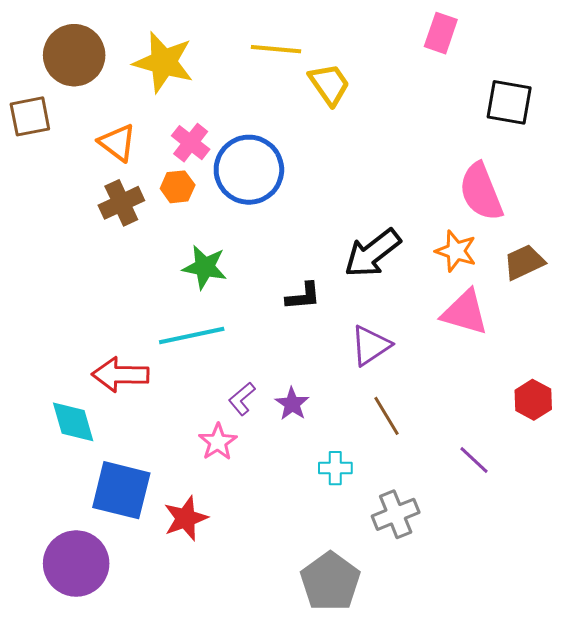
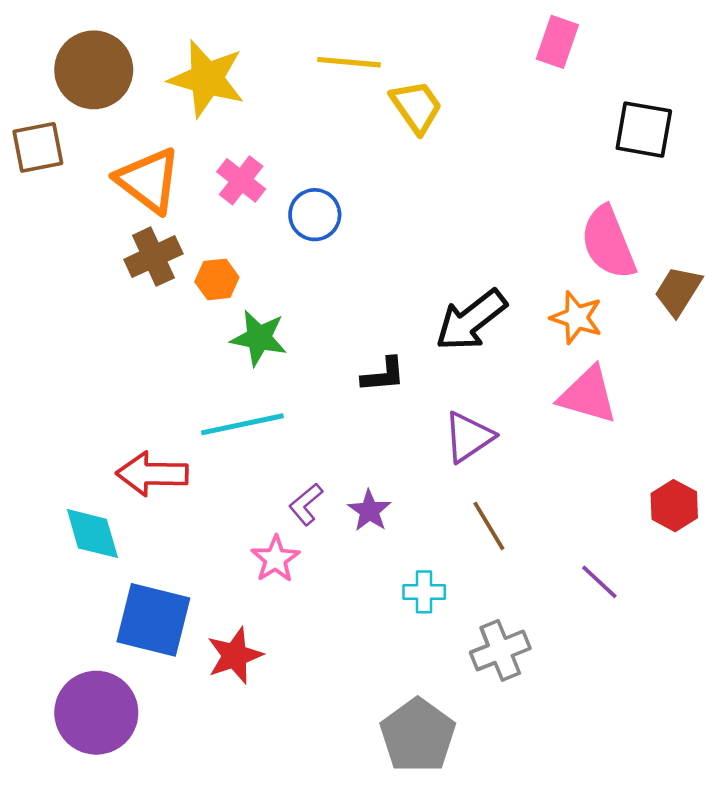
orange triangle: (117, 143) -> (148, 180), size x1.4
blue circle: (249, 170) -> (315, 215), size x0.6
orange hexagon: (178, 187) -> (217, 279), moved
brown trapezoid: (524, 262) -> (678, 291), moved, turned -33

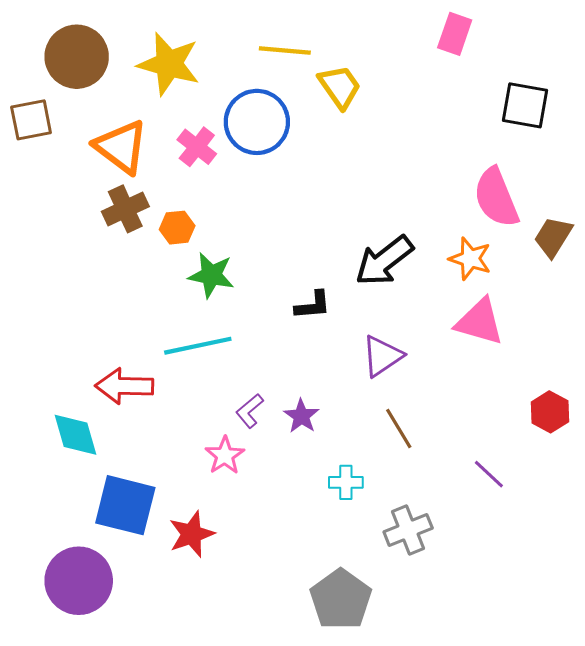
blue circle: (315, 215) -> (257, 122), moved, size x1.5

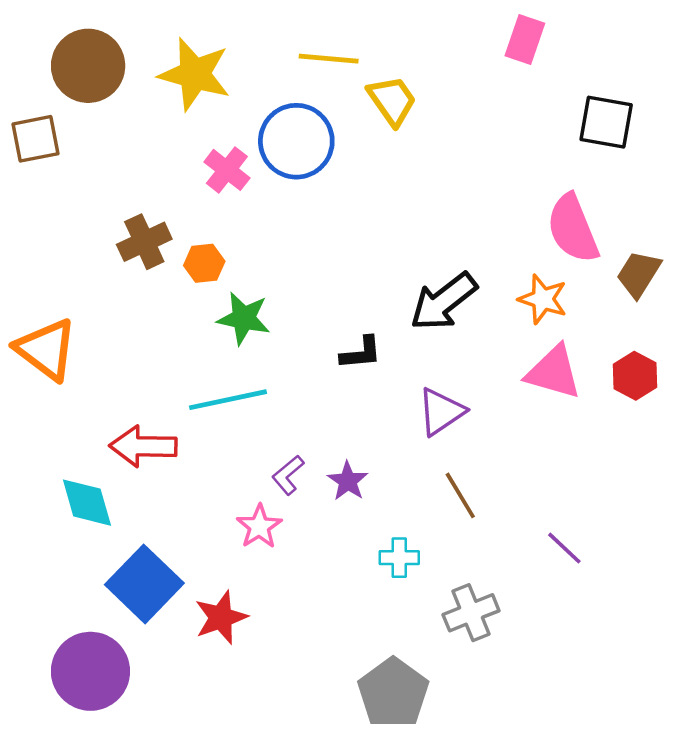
orange triangle: (121, 147) -> (46, 349), moved
red hexagon: (550, 412) -> (635, 376), moved
blue square: (125, 505) -> (144, 584), turned 30

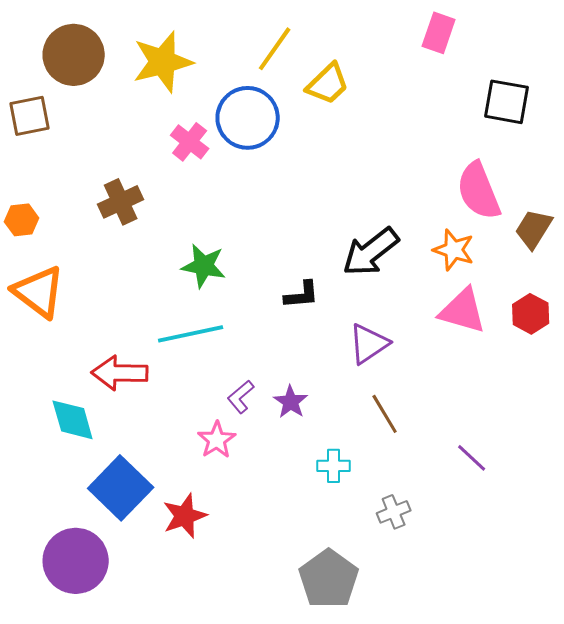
yellow line: (329, 59) -> (275, 49), turned -60
yellow star: (195, 74) -> (163, 62), turned -30
yellow trapezoid: (392, 101) -> (328, 84), turned 81
orange hexagon: (204, 263) -> (22, 220), moved
gray cross: (471, 613) -> (394, 512), size x0.7

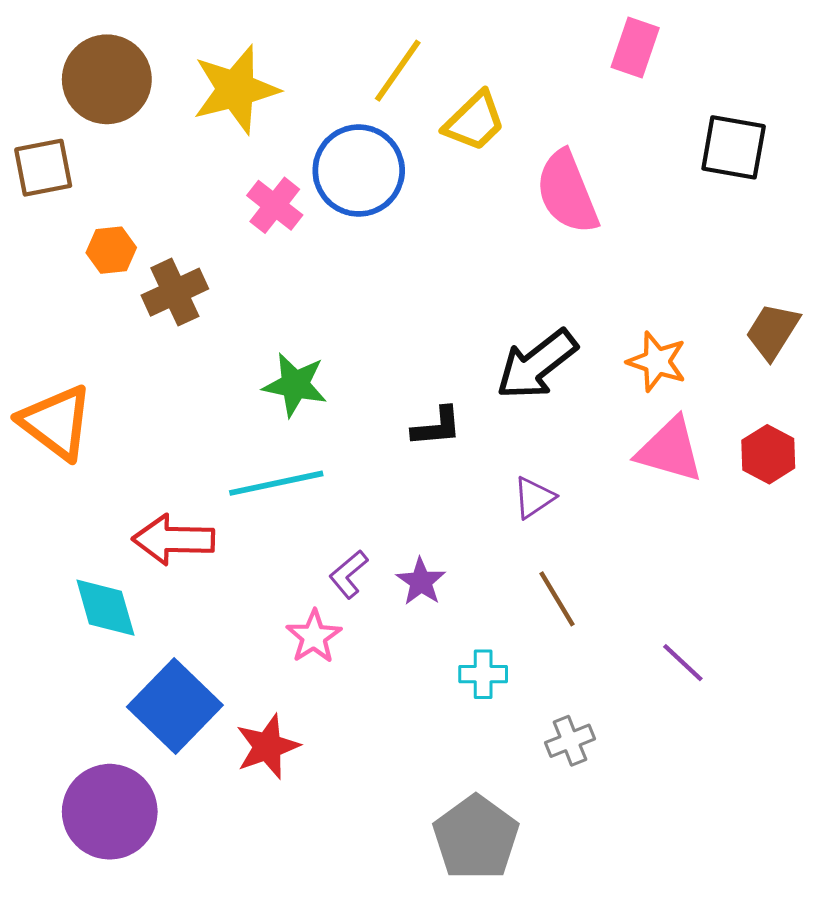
pink semicircle: (479, 191) -> (567, 192), moved
orange hexagon: (22, 220) -> (111, 250), moved
purple triangle: (369, 344) -> (534, 498), size x0.7

